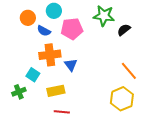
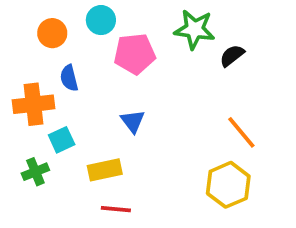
blue semicircle: (44, 31) -> (69, 78), moved, turned 48
orange cross: (50, 55) -> (34, 104), moved
cyan square: (33, 75) -> (62, 140), turned 32

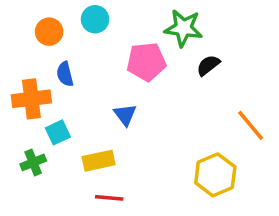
pink pentagon: (135, 54) -> (146, 62), moved
black semicircle: (232, 56) -> (208, 65), moved
orange line: (241, 132) -> (251, 125), moved

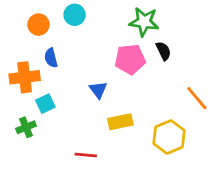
pink pentagon: (146, 62) -> (130, 59), moved
black semicircle: (208, 65) -> (163, 51), turned 102
yellow rectangle: (99, 161) -> (120, 122), moved

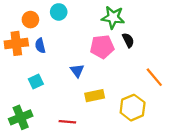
orange cross: (25, 77) -> (16, 43), moved
green cross: (26, 127) -> (21, 117), moved, size x1.5

